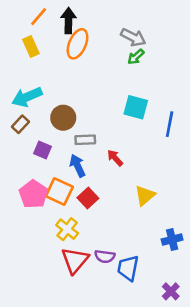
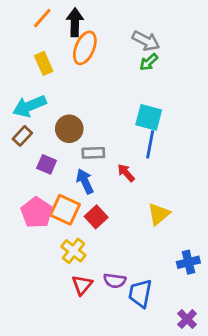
yellow rectangle: (31, 46) -> (44, 63), moved
blue line: (170, 124) -> (150, 144), moved
red triangle: (75, 260) -> (82, 285), size x0.7

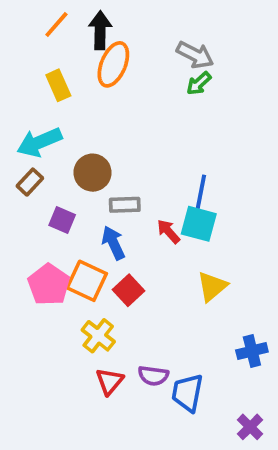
cyan square: (149, 117) -> (199, 224), moved

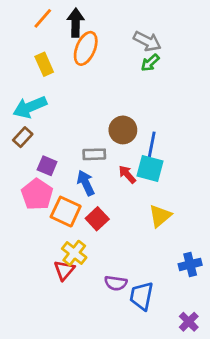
brown circle: (92, 173) -> (123, 130), moved
pink pentagon: (49, 285) -> (37, 194), moved
red triangle: (110, 381) -> (64, 270), moved

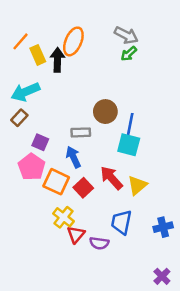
orange line: (43, 18) -> (21, 41), moved
black arrow: (76, 23) -> (57, 60), moved
red arrow: (127, 174) -> (112, 178), moved, size x1.5
red triangle: (64, 270) -> (76, 235), moved
blue trapezoid: (141, 296) -> (121, 222), moved

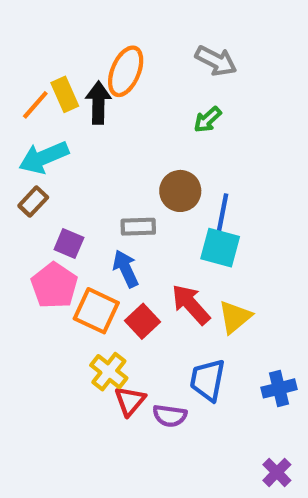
orange line: (21, 41) -> (35, 105), moved
green arrow: (129, 54) -> (208, 120), moved

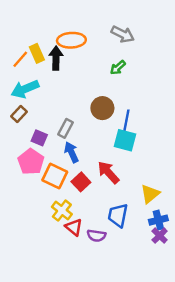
orange ellipse: (126, 71) -> (71, 40), turned 64
gray rectangle: (138, 227) -> (65, 128), moved, turned -60
yellow triangle: (235, 317) -> (150, 194), moved
red triangle: (130, 401) -> (74, 227), turned -30
purple cross: (277, 472) -> (160, 236), moved

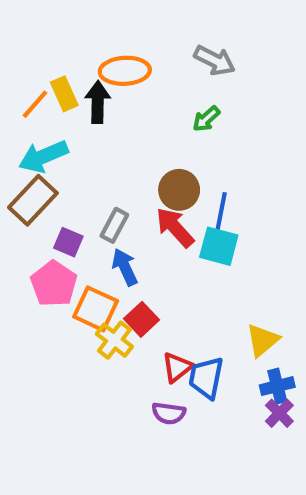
brown rectangle: (19, 114) -> (33, 200), size x1.6
red arrow: (108, 172) -> (175, 227), moved
yellow cross: (62, 211) -> (114, 340), moved
red triangle: (74, 227) -> (177, 367), moved, turned 42

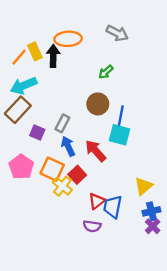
green arrow: (206, 119) -> (106, 72), moved
red arrow: (175, 227) -> (95, 151), moved
pink pentagon: (54, 284) -> (21, 167), moved

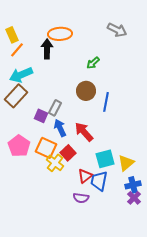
gray arrow: (117, 33) -> (117, 30), moved
yellow rectangle: (35, 51) -> (12, 35), moved
purple square: (37, 133) -> (41, 116), moved
cyan square: (119, 135) -> (105, 159), moved, turned -30

